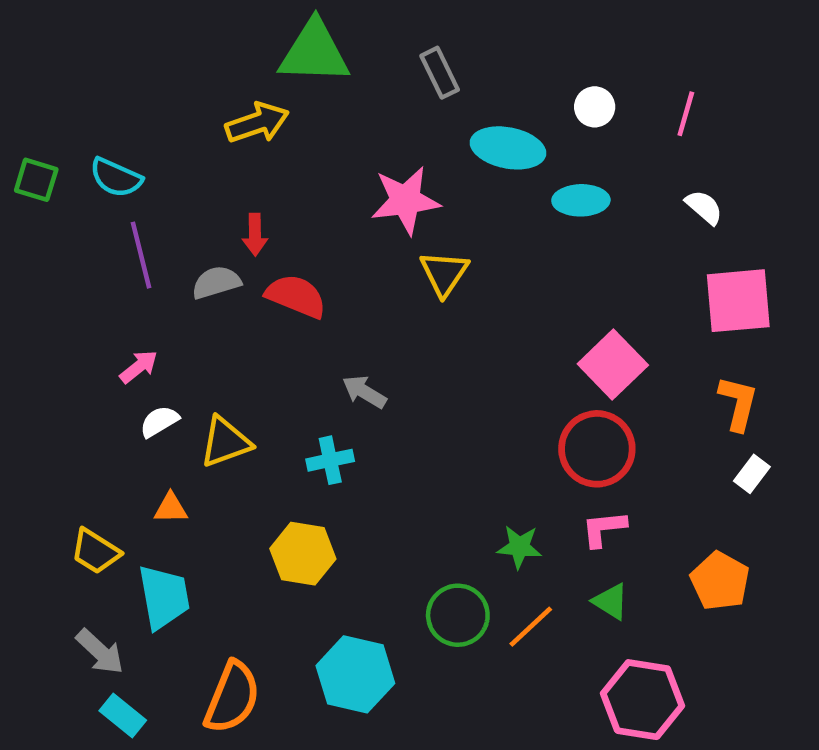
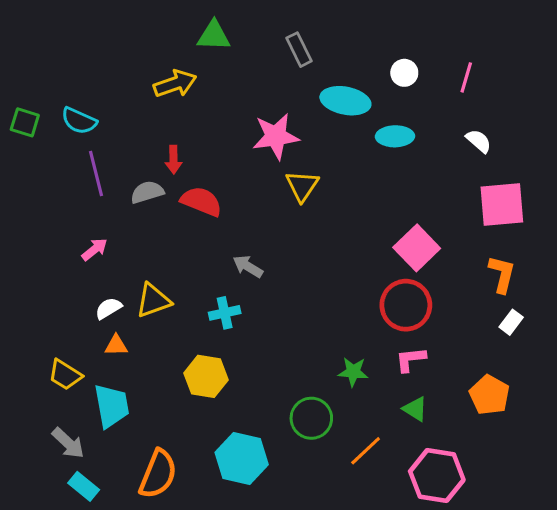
green triangle: (314, 52) -> (214, 36), size x0.7
white semicircle: (159, 421) -> (108, 308), moved
orange line: (531, 627) -> (366, 451), moved

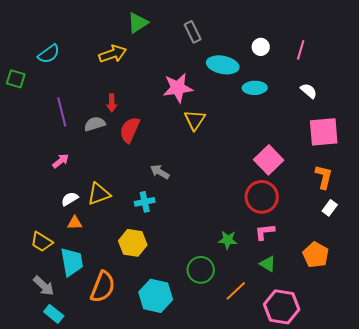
green triangle: (214, 36) -> (138, 23), turned -35
cyan semicircle: (79, 121) -> (49, 54), moved, turned -60
red semicircle: (201, 201) -> (130, 130), turned -88
orange semicircle: (158, 474) -> (103, 287), moved

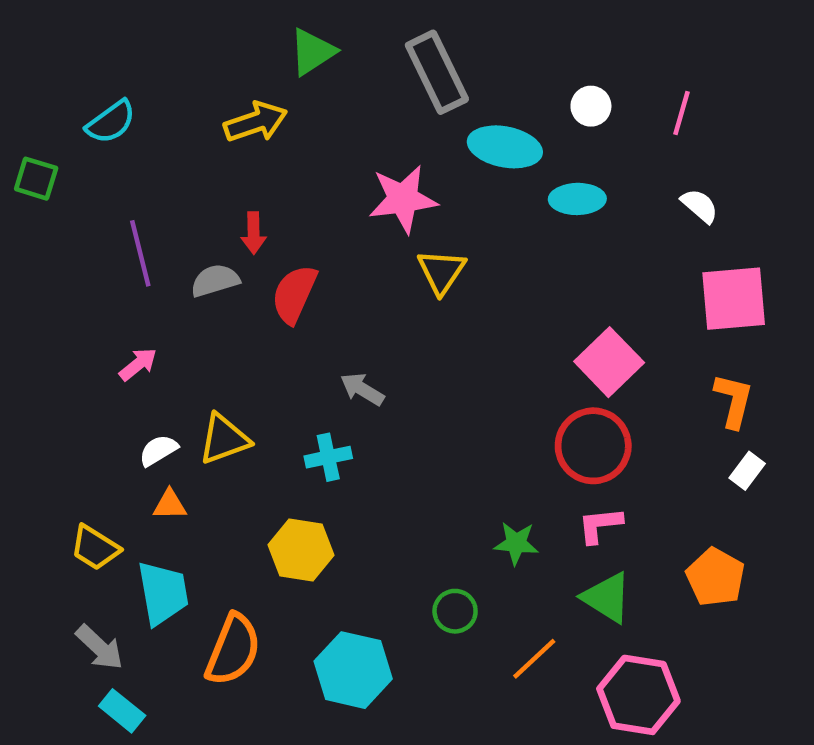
gray rectangle: (193, 32) -> (437, 72), size x1.6
green triangle: (268, 264) -> (607, 598), size x1.4
green circle: (201, 270) -> (455, 611), size x0.7

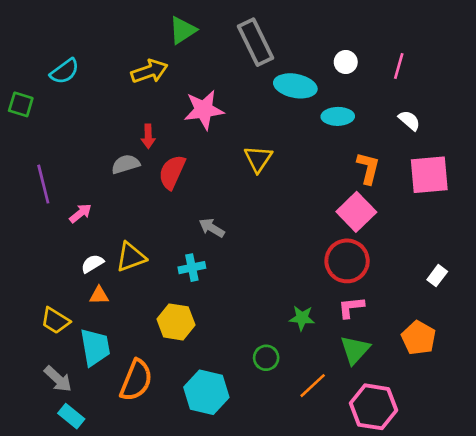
pink star: (403, 199) -> (204, 110), moved
purple line: (140, 253) -> (43, 184), moved
orange L-shape: (734, 401) -> (368, 168), moved
green triangle: (607, 598) -> (355, 350), turned 40

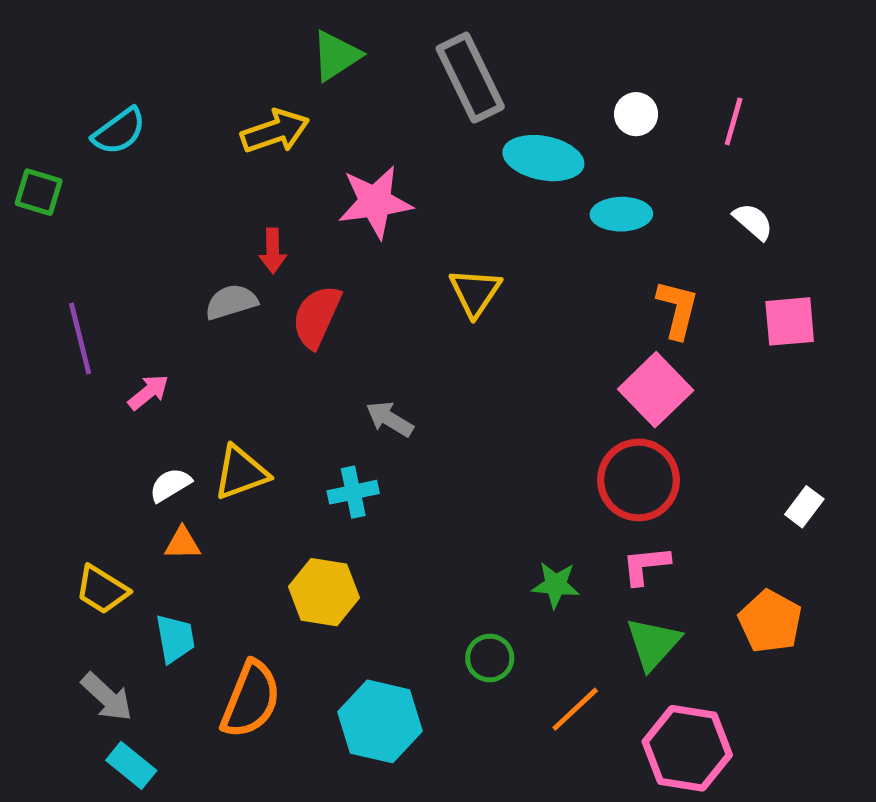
pink square: (429, 175) -> (790, 321), size x0.7
cyan trapezoid: (95, 347) -> (175, 638), size x0.7

